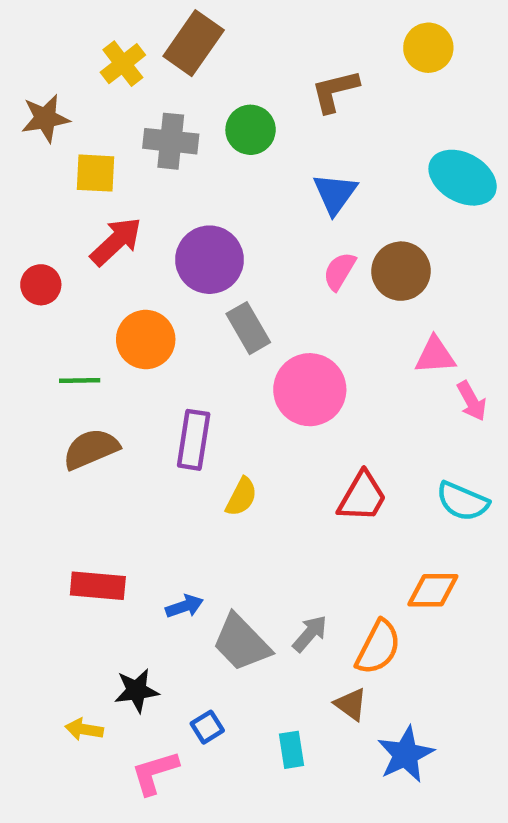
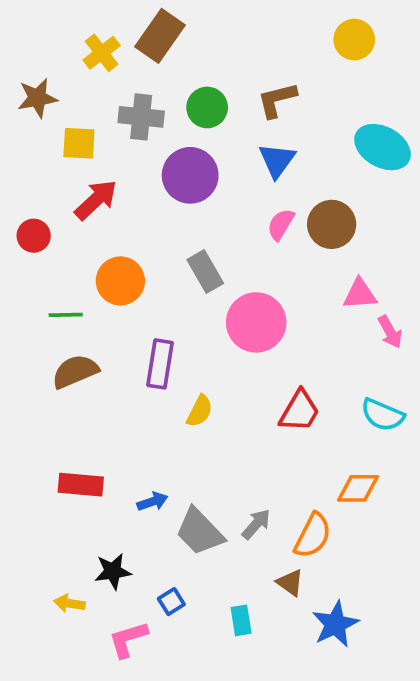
brown L-shape: (335, 91) -> (277, 100), moved
purple circle: (210, 260) -> (190, 175), moved

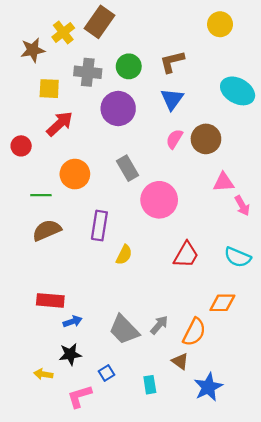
brown star: (37, 98) -> (33, 50), moved
blue arrow: (152, 502) -> (73, 321), moved

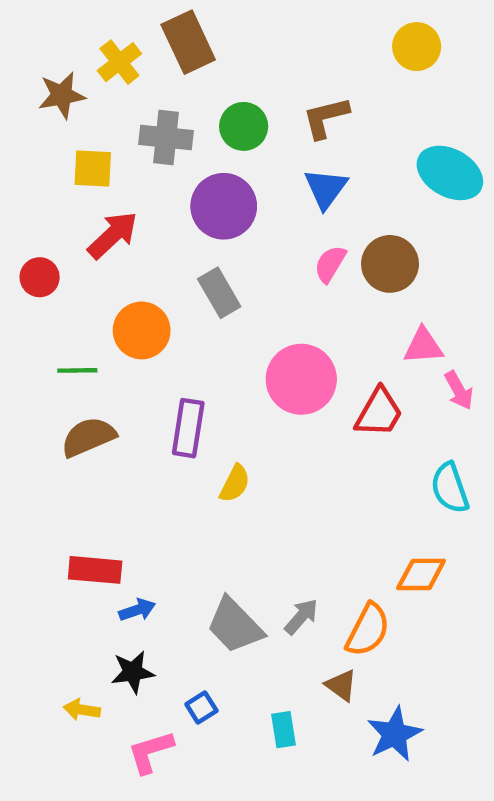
brown rectangle: (99, 22) -> (188, 42), turned -60
gray rectangle: (128, 168) -> (219, 293), moved
red trapezoid: (186, 255) -> (379, 413), moved
cyan semicircle: (238, 257) -> (450, 488), turned 48

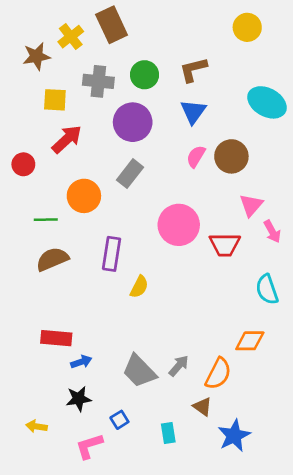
gray rectangle: (219, 293) -> (130, 174), turned 68
pink triangle: (423, 346) -> (251, 205), turned -45
red trapezoid: (379, 413) -> (225, 245), turned 60
yellow arrow: (82, 710) -> (37, 426), moved

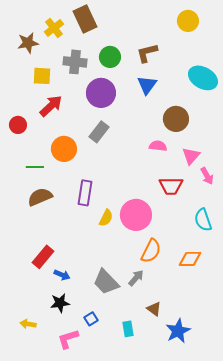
pink semicircle: (196, 156) -> (158, 146), moved, turned 66
pink circle: (179, 225) -> (136, 215), moved
red rectangle: (56, 338) -> (43, 257), turned -55
blue arrow: (81, 362) -> (62, 275), turned 42
orange semicircle: (218, 374) -> (151, 251), moved

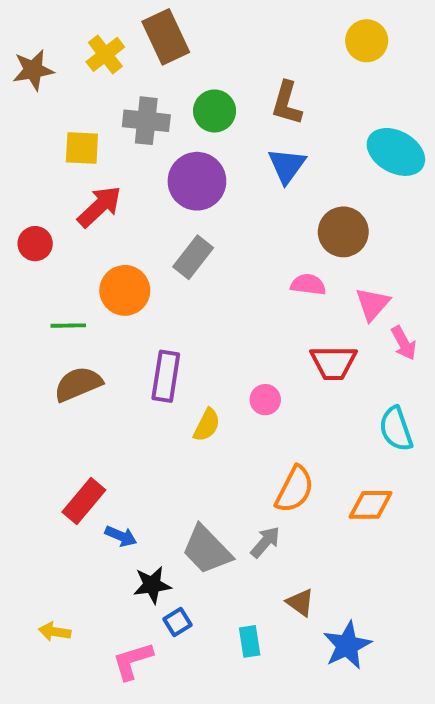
brown star: (28, 43) -> (33, 70), moved
brown L-shape: (147, 53) -> (287, 103), turned -60
pink circle: (136, 215) -> (265, 400), moved, size x0.5
black star: (60, 303) -> (152, 585), moved

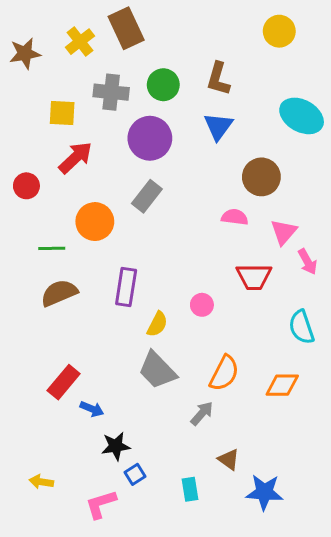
gray trapezoid: (207, 550) -> (157, 370), moved
blue star: (347, 645) -> (264, 492), turned 30

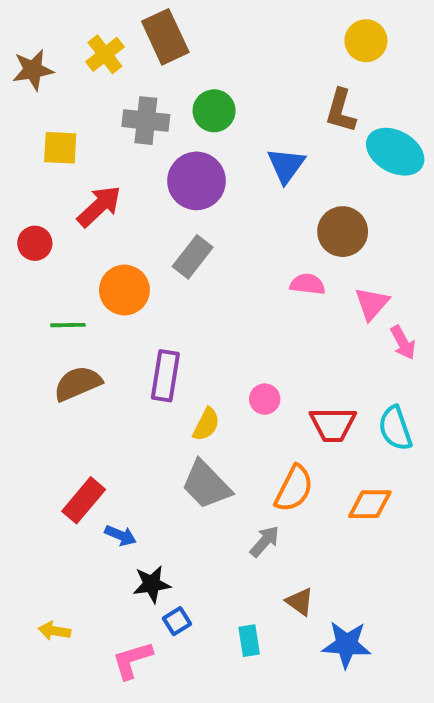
brown L-shape: (218, 79) -> (341, 111), moved
yellow square: (62, 113) -> (60, 148), moved
red trapezoid: (254, 277) -> (333, 424), moved

